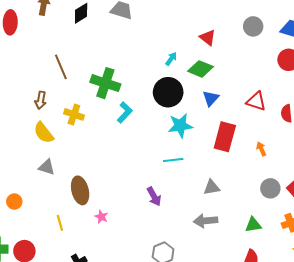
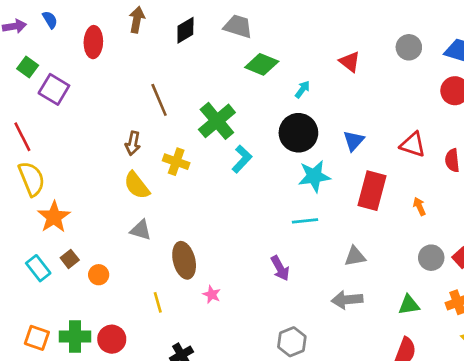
green diamond: (201, 69) -> (262, 64), moved
green cross: (105, 83) -> (217, 121), turned 32

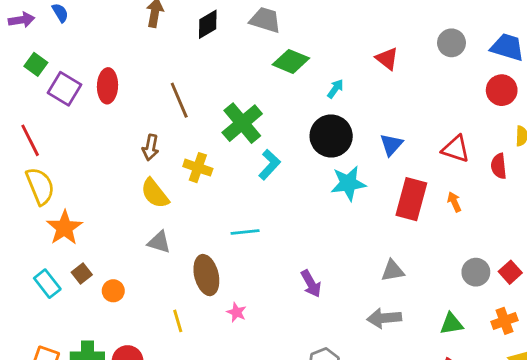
red ellipse: (93, 42) -> (107, 86), moved
orange arrow: (419, 206) -> (454, 202), moved
cyan line: (305, 221) -> (245, 232), moved

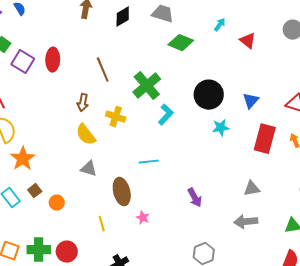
cyan arrow: (335, 89) -> (220, 25), moved
cyan star: (348, 183) -> (221, 128), size x0.7

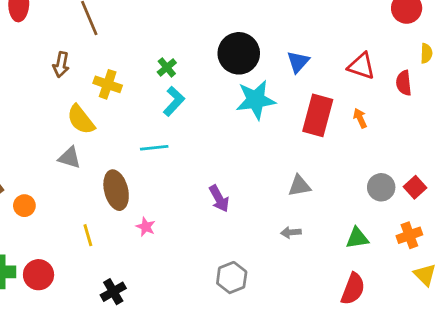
green cross: (147, 86) -> (167, 67), moved, size x0.5
cyan L-shape: (166, 115) -> (174, 101), moved
cyan star: (221, 128) -> (256, 100), size x1.6
yellow semicircle: (86, 135) -> (81, 120), moved
gray arrow: (246, 222) -> (291, 232), size x0.6

